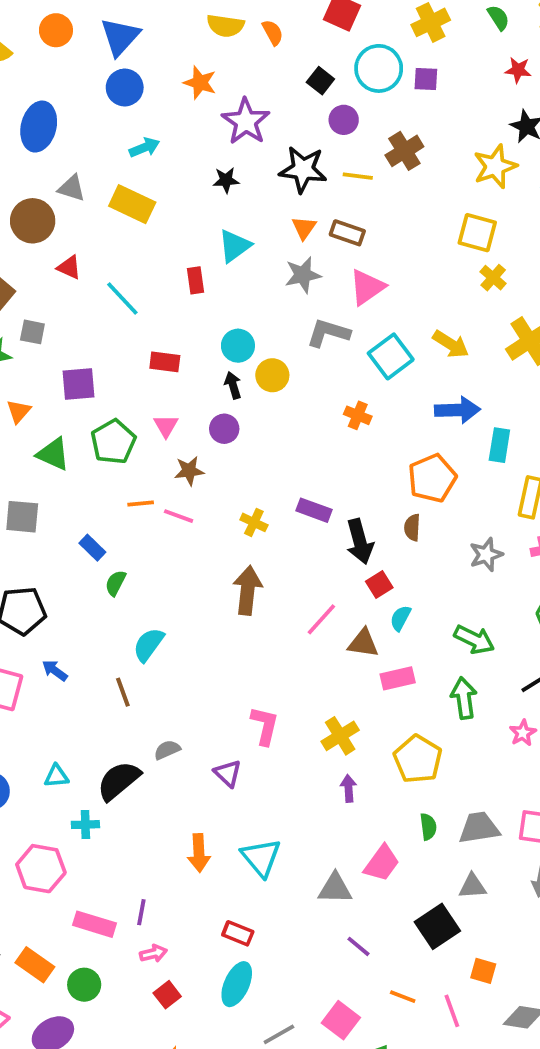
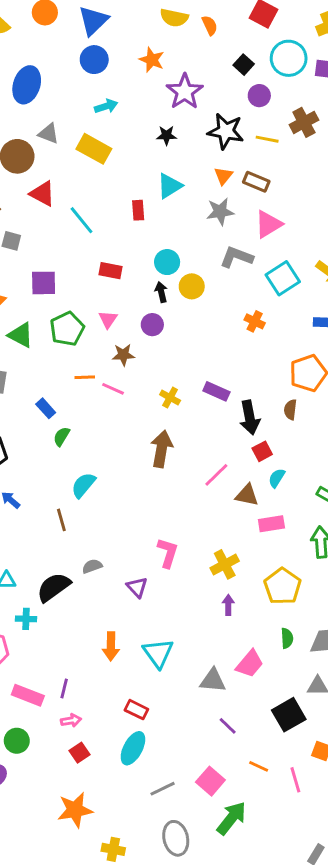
red triangle: (69, 267) -> (43, 194), size x1.4

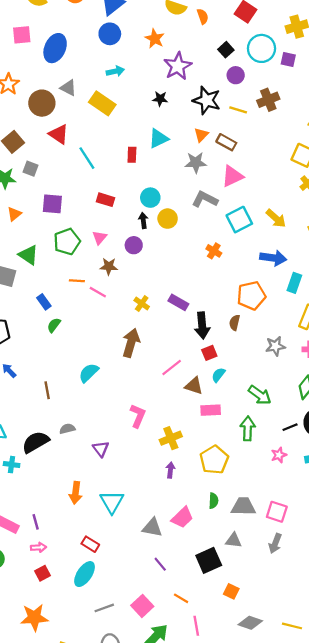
green triangle: (21, 335) -> (28, 255), moved
cyan semicircle: (83, 485) -> (89, 373), moved
pink L-shape: (168, 553) -> (138, 416), moved
purple line: (64, 689) -> (36, 522), turned -35
pink line: (295, 780) -> (196, 626), moved

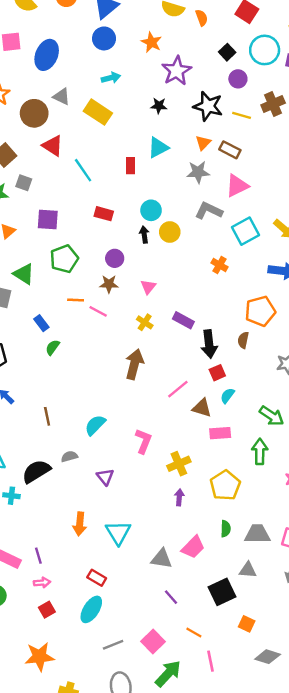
pink triangle: (100, 238) -> (148, 287), moved
purple circle: (134, 245) -> (115, 258), moved
cyan semicircle: (89, 373) -> (95, 425), moved

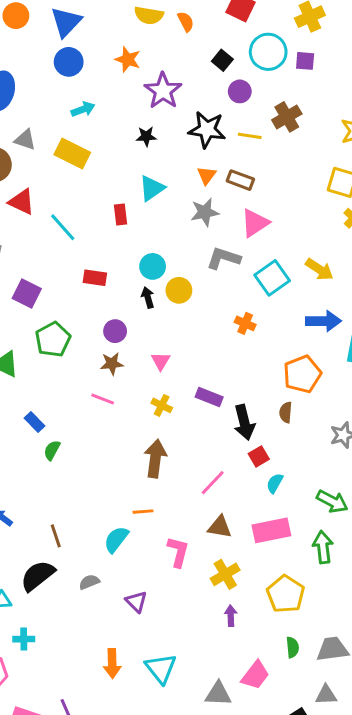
purple square: (48, 220) -> (27, 293), turned 30
orange line: (76, 300) -> (143, 512), moved
brown triangle: (202, 408) -> (220, 527), moved
pink rectangle: (220, 433) -> (271, 530), size x1.4
black semicircle: (36, 471) -> (38, 576), moved

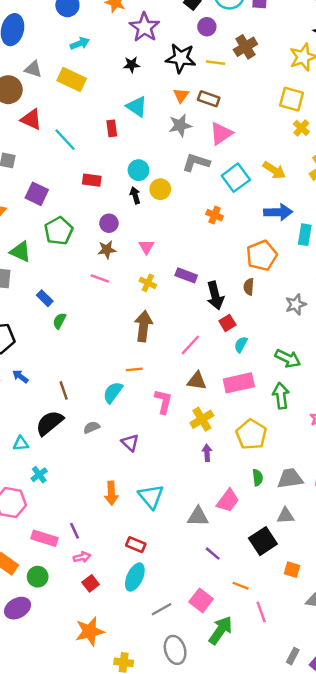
cyan triangle: (152, 188) -> (137, 107), turned -50
cyan cross: (24, 639) -> (39, 475), turned -35

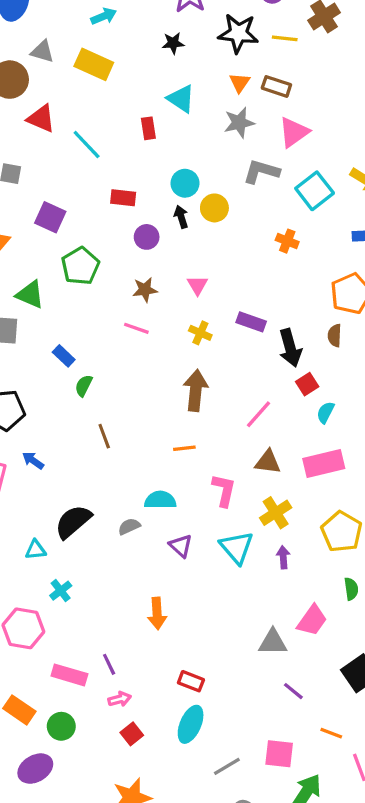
purple circle: (109, 223) -> (147, 237), moved
brown line: (64, 390) -> (104, 436), moved
cyan semicircle: (113, 392) -> (160, 500), moved, turned 55
cyan triangle: (151, 496) -> (237, 547), moved
pink square: (201, 600) -> (279, 754), turned -30

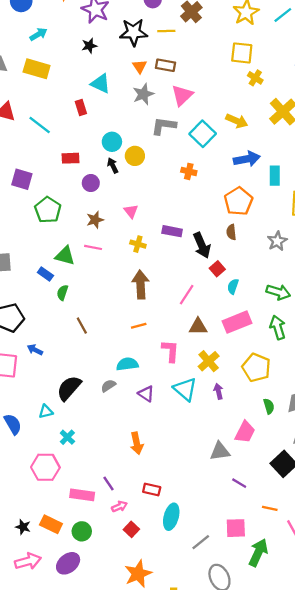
green triangle: (30, 295) -> (65, 256), moved
red rectangle: (191, 681) -> (152, 489), moved

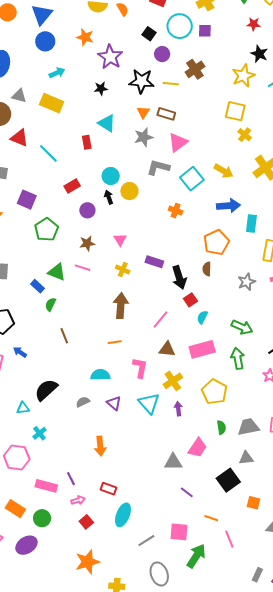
red rectangle: (71, 158) -> (72, 186), turned -35
gray semicircle: (108, 386) -> (83, 402), moved

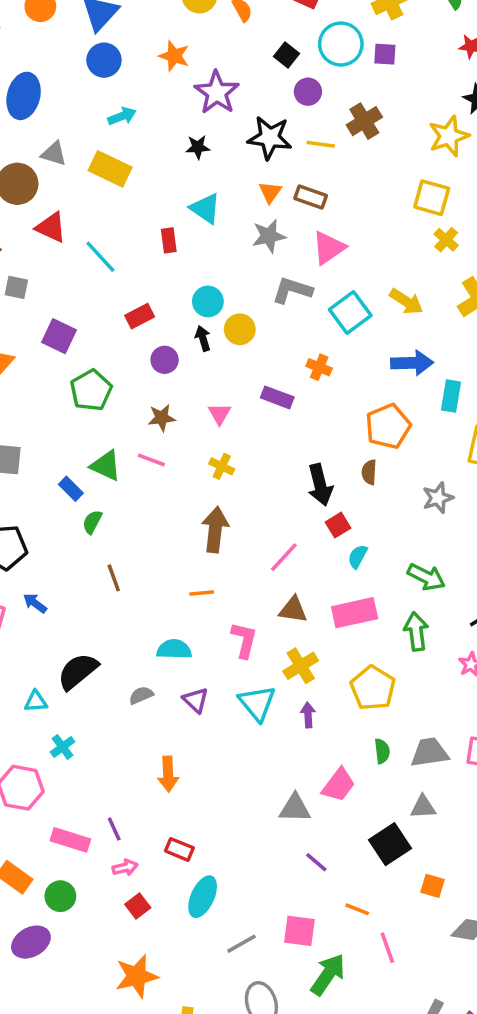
purple rectangle: (154, 262) -> (277, 397), moved

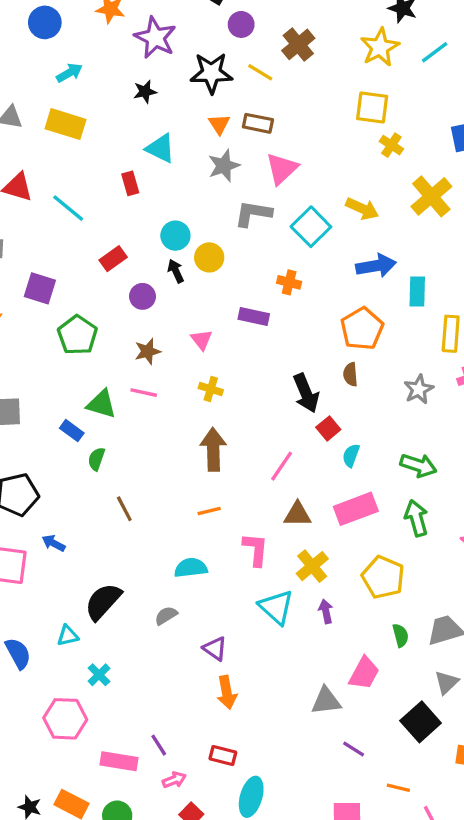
yellow line: (321, 144) -> (260, 72), turned 32
purple triangle: (196, 700) -> (215, 649), moved
orange arrow: (168, 774) -> (227, 692), moved
gray triangle: (423, 807) -> (447, 682), turned -32

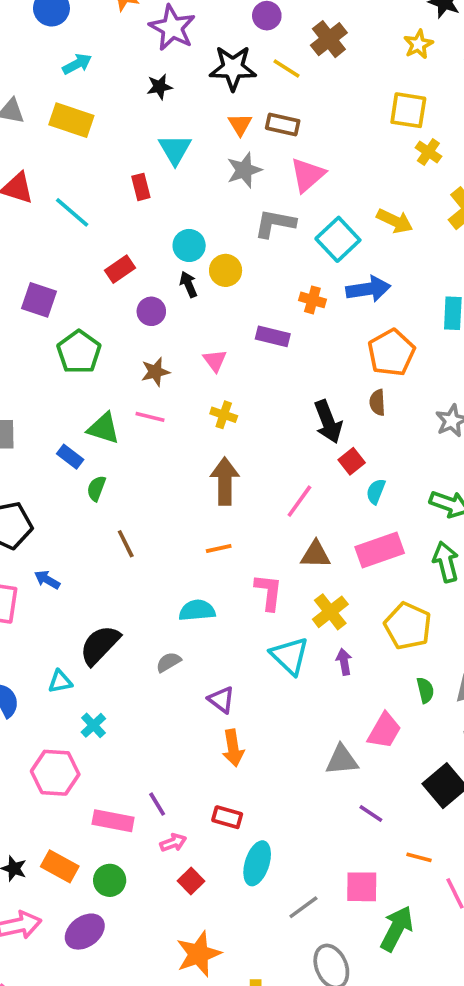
yellow star: (380, 47) -> (418, 44), size x0.7
cyan triangle: (160, 148) -> (175, 149), turned 32
blue arrow: (376, 266) -> (368, 289), moved

